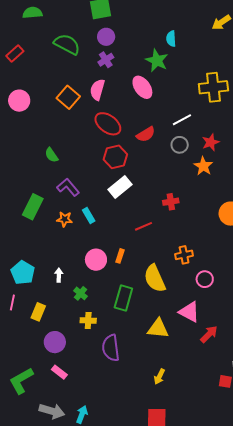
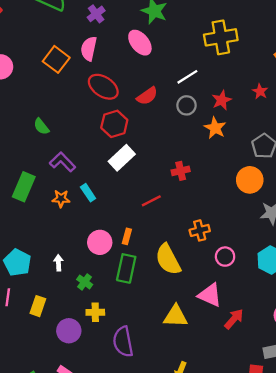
green rectangle: (123, 298) -> (126, 268), moved
purple circle: (55, 342) -> (69, 331), moved

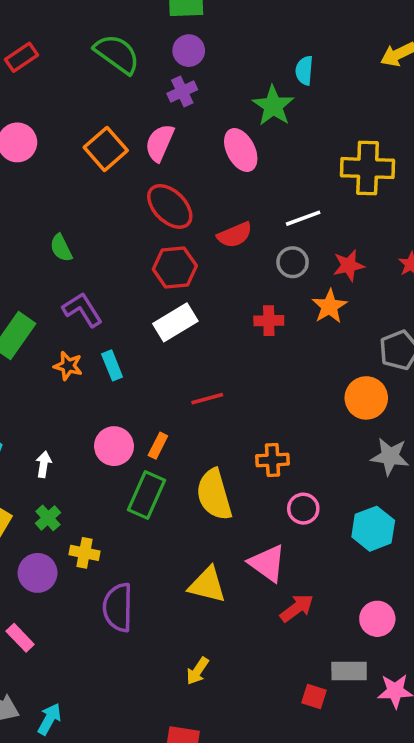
red cross: (181, 171) -> (269, 321), moved
green cross: (85, 282) -> (48, 518), moved

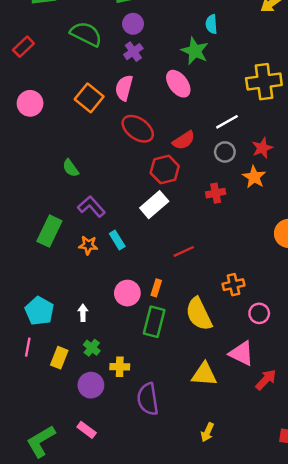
red hexagon: (175, 268) -> (165, 170), moved

